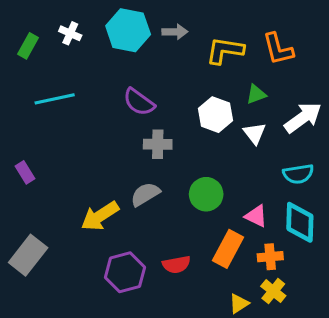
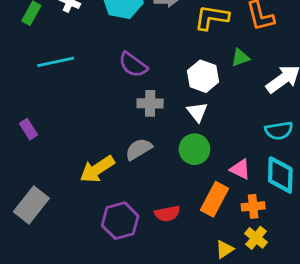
white triangle: (255, 133) -> (197, 112), moved

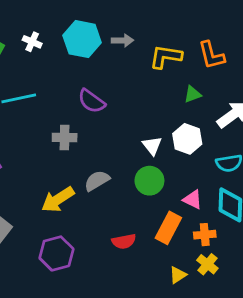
white hexagon: (203, 76) -> (187, 139), moved
gray cross: (150, 103) -> (65, 138), moved
purple hexagon: (120, 221) -> (56, 253), moved

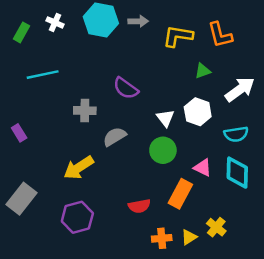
purple semicircle: (91, 101) -> (126, 88), moved
gray semicircle: (97, 181) -> (115, 137), moved
orange cross: (205, 235) -> (162, 238), moved

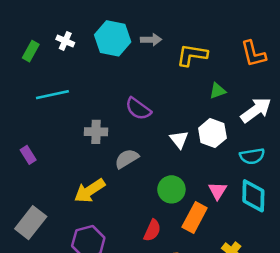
orange L-shape: (220, 35) -> (253, 54), moved
green circle: (163, 150) -> (171, 189), moved
pink triangle: (203, 168) -> (218, 191), turned 36
red semicircle: (139, 206) -> (152, 230), turned -55

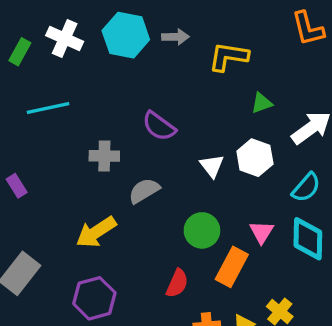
white cross: (65, 41) -> (65, 38), size x1.5
orange L-shape: (253, 54) -> (308, 29), moved
cyan semicircle: (252, 156) -> (306, 187), turned -40

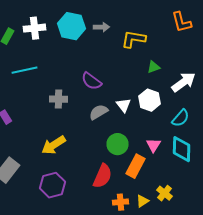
white cross: (65, 38) -> (34, 28), turned -30
gray semicircle: (144, 191) -> (98, 112), moved
red semicircle: (177, 283) -> (102, 176), size x1.4

